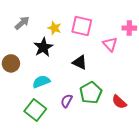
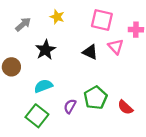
pink square: (82, 26) -> (102, 20), moved
yellow star: (54, 28) -> (57, 17), moved
black triangle: (80, 62) -> (90, 52), moved

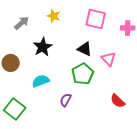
pink triangle: (116, 47) -> (109, 59), moved
green pentagon: (95, 98) -> (83, 74), moved
green square: (37, 116) -> (15, 109), moved

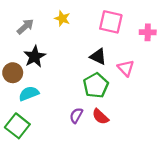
black star: (43, 47) -> (35, 57), moved
cyan semicircle: (41, 81) -> (29, 93), moved
red semicircle: (118, 101) -> (100, 117), moved

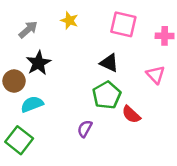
pink triangle: (126, 68) -> (156, 75), moved
red semicircle: (100, 117) -> (131, 114), moved

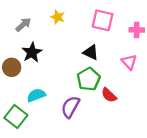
cyan semicircle: (32, 104) -> (36, 95), moved
purple semicircle: (85, 129) -> (70, 107), size x1.5

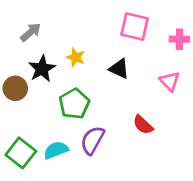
yellow star: (58, 17) -> (76, 57), moved
green pentagon: (89, 79) -> (74, 104), moved
cyan semicircle: (36, 95) -> (56, 150), moved

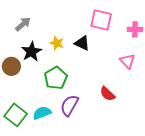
black triangle: (119, 69) -> (82, 43), moved

